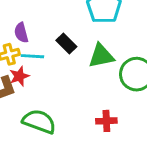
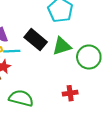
black rectangle: (66, 44) -> (36, 40), size x1.5

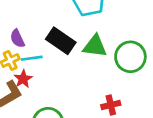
green triangle: (62, 46) -> (95, 46), turned 30

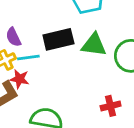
black rectangle: (61, 41) -> (58, 39), turned -48
red star: (23, 79) -> (19, 79), turned -30

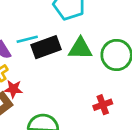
cyan line: (28, 58) -> (27, 39), moved

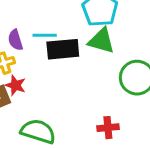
green triangle: (80, 49) -> (101, 41), moved

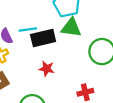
red star: (15, 85) -> (47, 69), moved

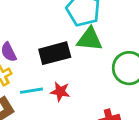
cyan line: (28, 29) -> (31, 91), moved

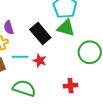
black rectangle: (55, 53) -> (40, 34), turned 55

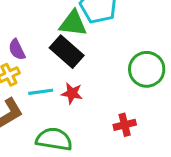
green triangle: (66, 28) -> (73, 23), moved

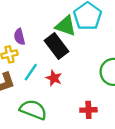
cyan line: (41, 92) -> (31, 72), turned -60

